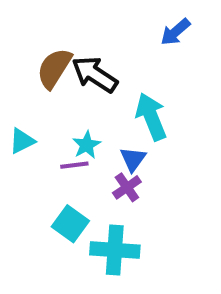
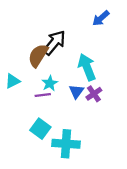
brown semicircle: (54, 68) -> (38, 55), moved
black arrow: (95, 74) -> (54, 43), turned 96
purple cross: (127, 187) -> (94, 94), moved

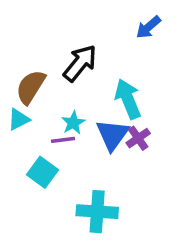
brown semicircle: (38, 55) -> (31, 87), moved
blue triangle: (76, 91) -> (113, 135), size x1.5
cyan square: (40, 129) -> (43, 172), moved

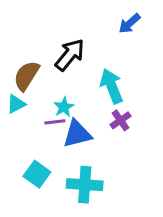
blue triangle: (113, 135) -> (77, 134), moved, turned 40
cyan square: (43, 172) -> (37, 174), moved

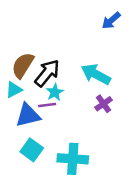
black arrow: (70, 55) -> (47, 73), moved
cyan arrow: (112, 86) -> (96, 74), turned -40
blue triangle: (77, 134) -> (28, 115), moved

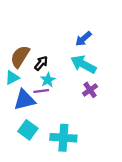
blue arrow: (111, 20) -> (83, 39), moved
black arrow: (47, 73) -> (41, 63), size x0.6

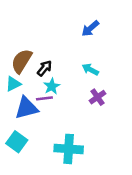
blue arrow: (83, 39) -> (90, 28), moved
cyan arrow: (83, 64) -> (90, 69), size x0.6
cyan square: (28, 130) -> (17, 142), moved

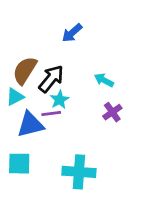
blue arrow: (90, 28) -> (72, 33), moved
black arrow: (44, 68) -> (51, 79), size x1.5
cyan square: (17, 142) -> (19, 164), turned -35

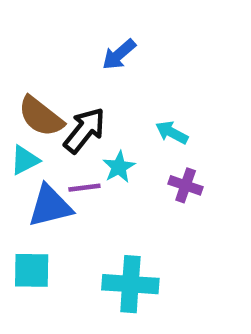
brown semicircle: (25, 70) -> (41, 116), turned -84
cyan star: (60, 100) -> (119, 167), moved
purple cross: (112, 112) -> (186, 185), turned -36

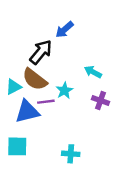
brown semicircle: (41, 116) -> (35, 79), moved
black arrow: (84, 130) -> (41, 52), moved
cyan cross: (130, 284) -> (71, 154), size x0.6

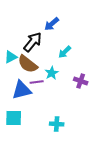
cyan arrow: (93, 72) -> (65, 52), moved, turned -72
cyan triangle: (14, 87) -> (11, 57), moved

